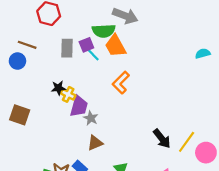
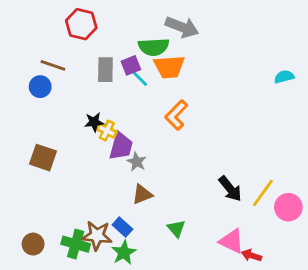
orange trapezoid: (115, 46) -> (169, 67), turned -65

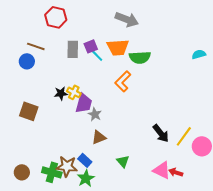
green semicircle: (154, 47) -> (140, 57), moved
black star: (94, 122) -> (61, 93), moved
red arrow: (251, 255) -> (176, 172), moved

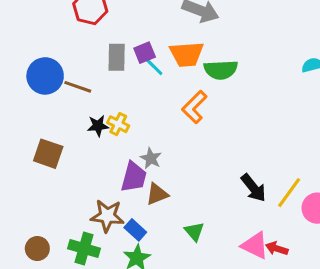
brown line: (36, 46) -> (78, 87), moved
blue circle: (27, 61) -> (45, 76), size x1.5
purple trapezoid: (84, 103) -> (134, 177), moved
brown star: (67, 166) -> (107, 216), moved

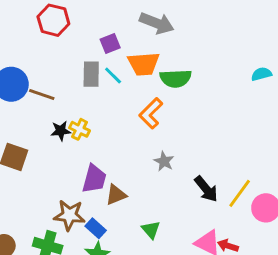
purple square: (145, 53) -> (110, 43), moved
gray rectangle: (117, 57) -> (91, 74), moved
gray star: (151, 158) -> (164, 161), moved

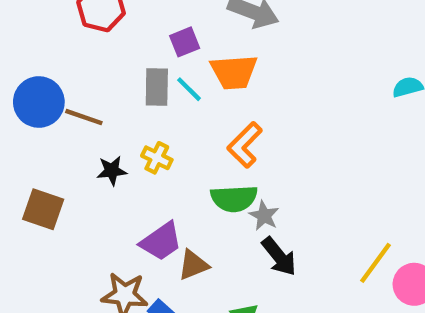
green semicircle: (176, 78) -> (234, 199), moved
yellow cross: (80, 129) -> (157, 158), moved
purple trapezoid: (94, 179) -> (161, 241), turned 40
black arrow: (206, 189) -> (279, 256), moved

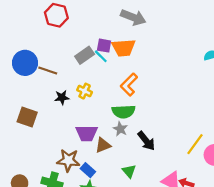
purple square: (185, 42) -> (104, 46), moved, turned 32
gray rectangle: (157, 87) -> (85, 55), turned 54
gray star: (264, 216) -> (120, 129), moved
purple trapezoid: (161, 241) -> (87, 133), turned 35

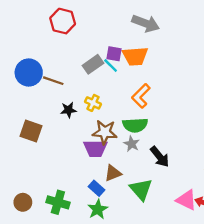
brown triangle: (103, 145) -> (113, 173), moved
brown star: (68, 160) -> (105, 132), moved
green triangle: (129, 171) -> (141, 189), size x1.5

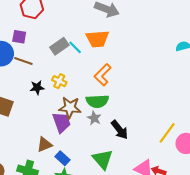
purple square: (114, 54) -> (19, 37), moved
purple trapezoid: (95, 149) -> (61, 122), turned -110
brown triangle: (113, 173) -> (45, 145), moved

